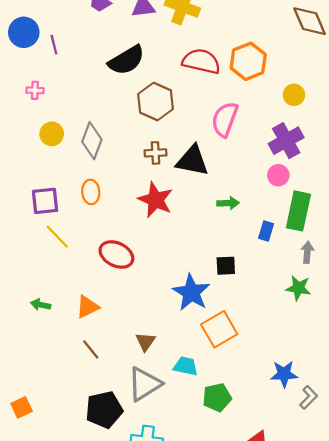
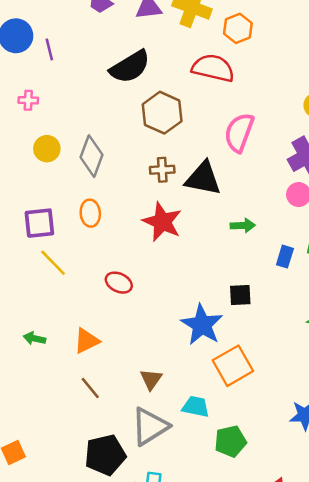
orange hexagon: (248, 61) -> (238, 28), moved, size x0.7
red ellipse: (116, 254) -> (119, 283), size x0.7

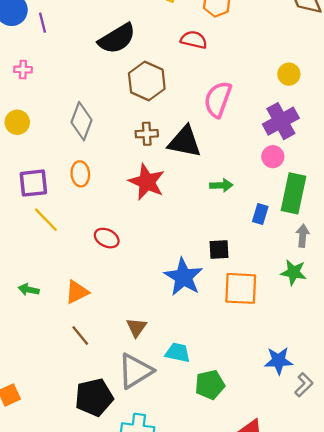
red semicircle: (213, 68) -> (194, 40), size x0.7
yellow circle: (47, 149) -> (17, 122), moved
orange square: (233, 366) -> (241, 288), moved, turned 33

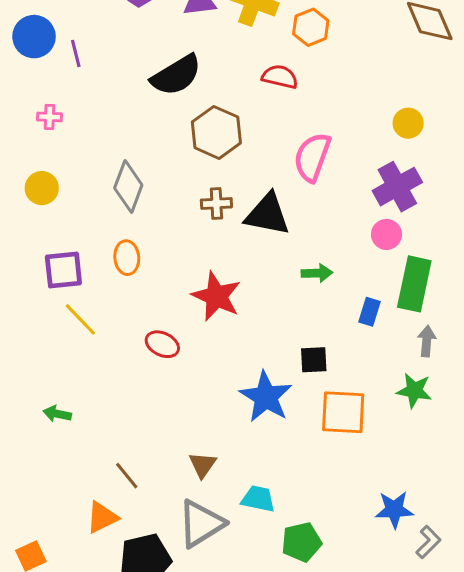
red star: (147, 182) -> (216, 296), moved
orange triangle: (77, 292) -> (102, 517), moved

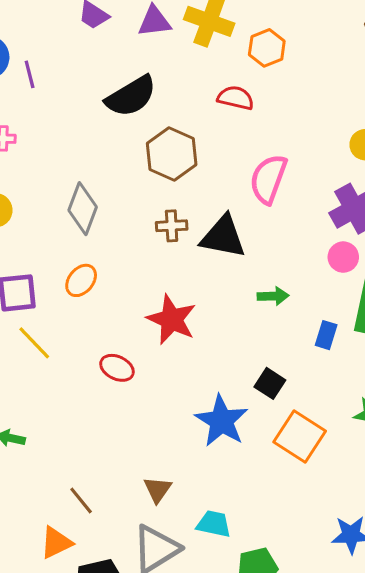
orange ellipse: (127, 258) -> (81, 280), turned 44
black square: (314, 360) -> (270, 383), turned 36
orange square: (343, 412) -> (300, 437), turned 30

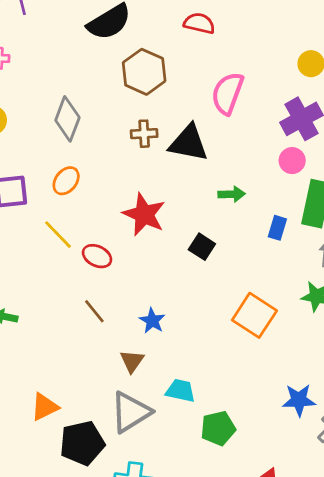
yellow line: (34, 343) -> (58, 235), moved
black square: (270, 383) -> (202, 247), moved
blue star: (222, 421) -> (152, 321), moved, size x0.6
brown line: (81, 500) -> (94, 311), moved

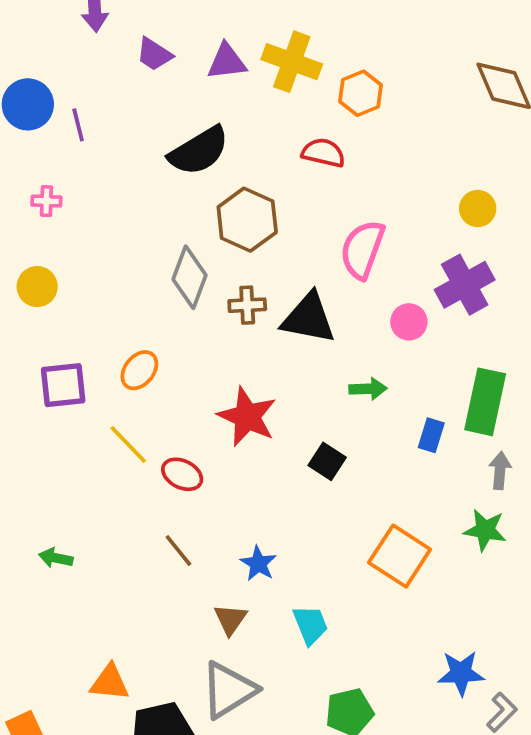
gray diamond: (67, 119) -> (190, 277), moved
pink circle: (292, 161) -> (409, 322), moved
cyan trapezoid: (180, 391) -> (310, 625), moved, turned 56
orange triangle: (45, 407) -> (110, 682), turned 32

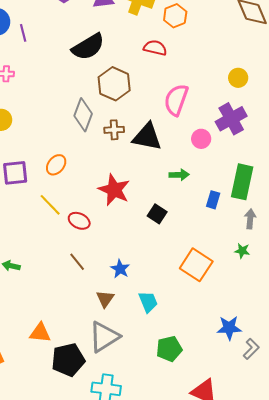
green star: (485, 530) -> (242, 251), size x0.7

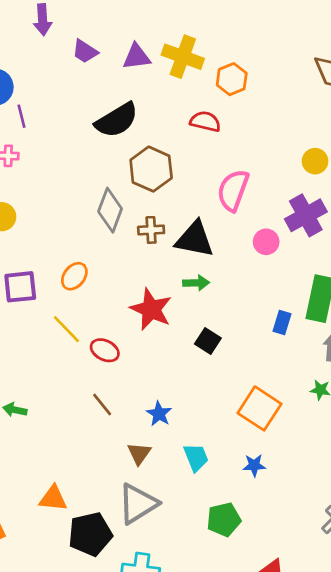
purple line: (23, 33) -> (21, 116), moved
green arrow: (179, 175) -> (196, 283), moved
blue star: (229, 328) -> (254, 465), moved, size x0.7

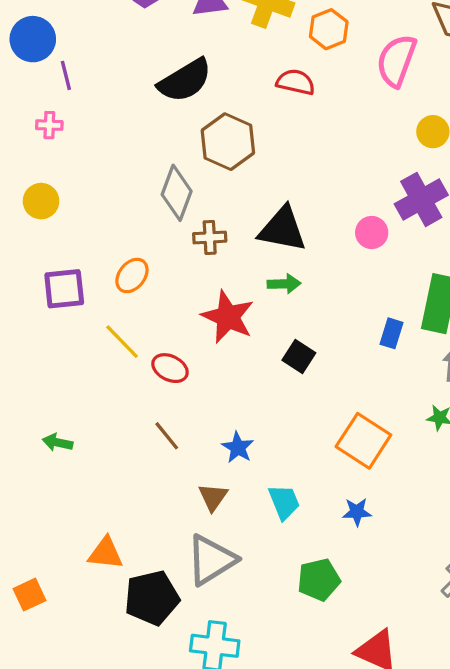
pink semicircle: (233, 190) -> (396, 61), moved
brown cross: (151, 230) -> (210, 237), moved

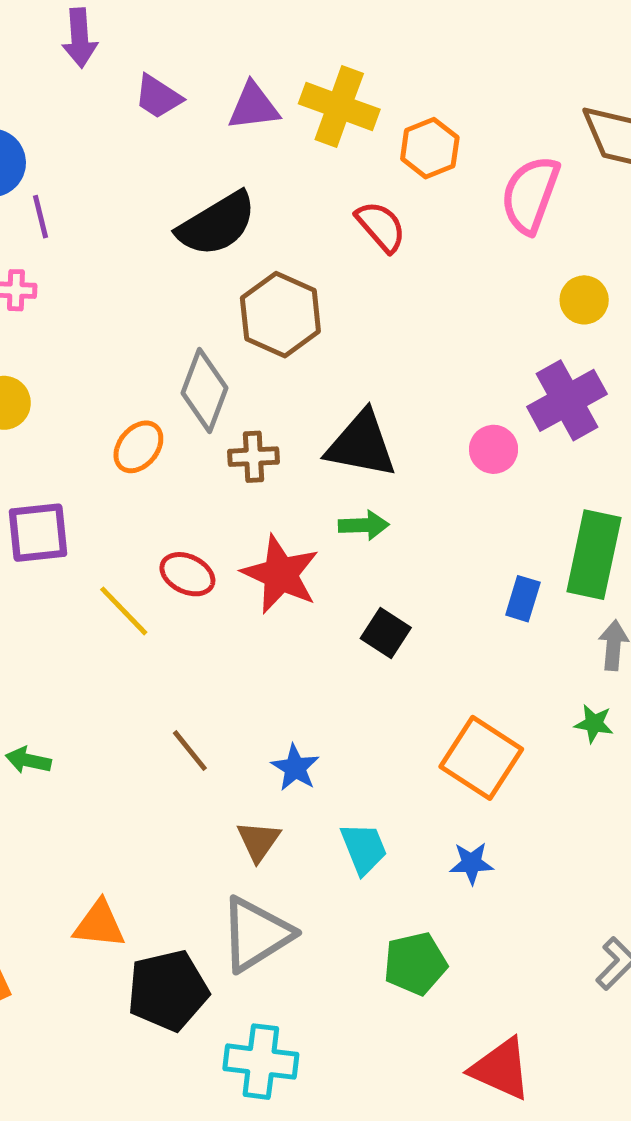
red semicircle: (296, 82) -> (381, 226), turned 36
orange ellipse: (132, 275) -> (138, 447), moved
red ellipse: (170, 368) -> (187, 574), moved

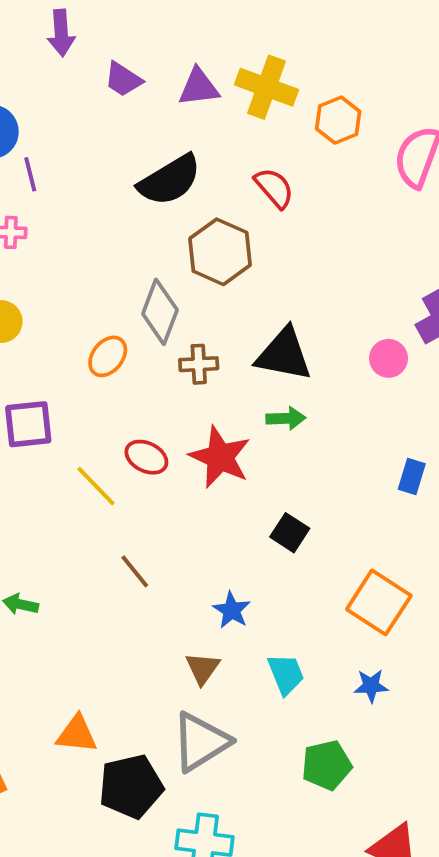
red semicircle: (381, 226) -> (274, 188), moved
black square: (386, 633) -> (290, 533), moved
brown line: (190, 751) -> (135, 571), moved

